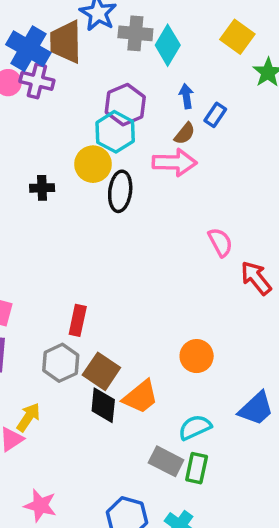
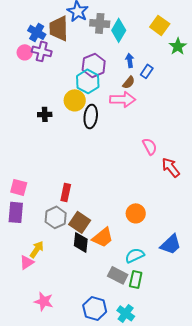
blue cross: (28, 49) -> (37, 32), size x0.7

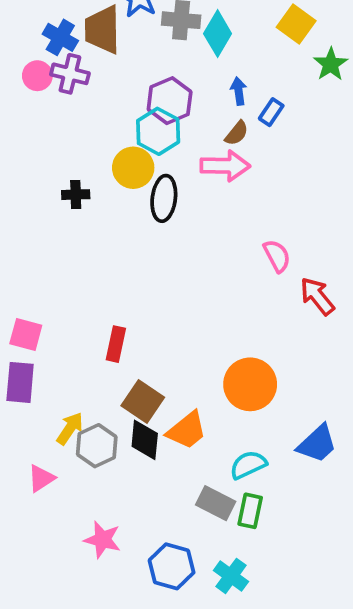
orange circle: (136, 213) -> (250, 384), size x1.4
gray hexagon: (56, 217) -> (97, 446), moved
yellow arrow: (37, 249) -> (70, 428), moved
pink star: (44, 301) -> (103, 540), moved

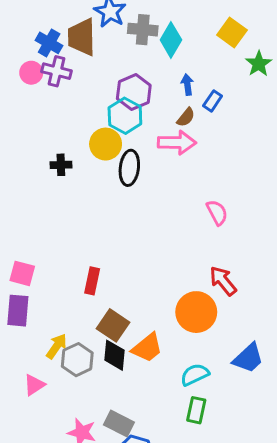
red arrow: (317, 296) -> (223, 281), moved
gray rectangle: (216, 503) -> (119, 424), moved

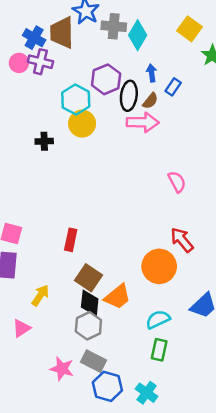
cyan hexagon: (125, 116) -> (76, 100), moved
black ellipse: (129, 168) -> (129, 96), moved
gray hexagon: (77, 360) -> (88, 326), moved

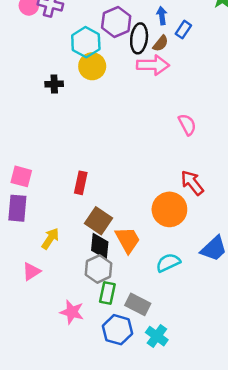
orange trapezoid: (117, 297) -> (128, 240), turned -80
green rectangle: (159, 350) -> (107, 293), moved
gray rectangle: (93, 361) -> (138, 304), moved

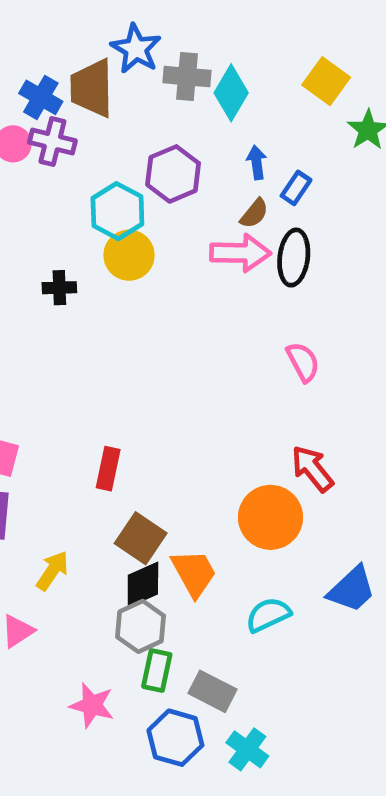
black ellipse: (139, 38) -> (294, 258), moved
black diamond: (100, 246) -> (143, 585), turned 60

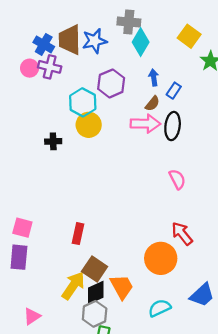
blue star: (136, 49) -> (95, 41), moved, turned 30
gray cross: (187, 77) -> (129, 22), moved
yellow arrow: (52, 571) -> (73, 286), moved, size x1.4

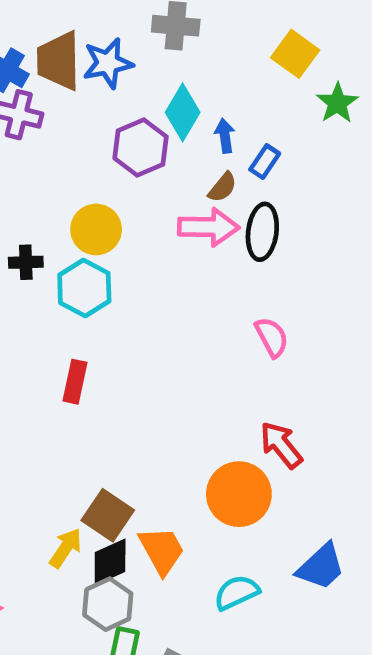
cyan diamond: (141, 42) -> (183, 112), moved
cyan hexagon: (83, 102) -> (84, 288), moved
red rectangle: (78, 234) -> (75, 382), moved
yellow arrow: (73, 286) -> (66, 548), size x0.7

